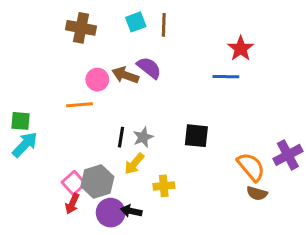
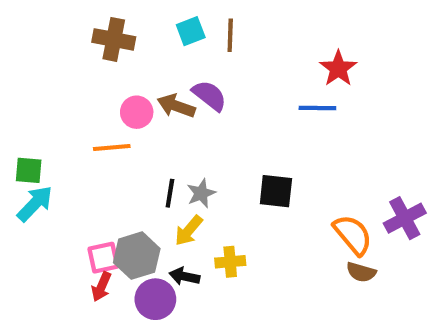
pink square: (74, 183) -> (103, 258), turned 30
black arrow: (131, 211) -> (184, 276), moved

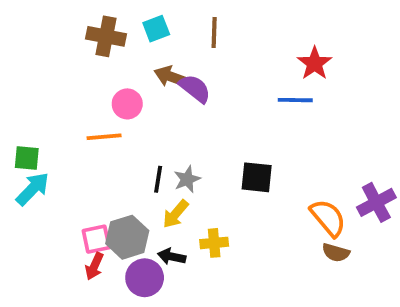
cyan square: (191, 31) -> (156, 29), moved
brown arrow: (176, 106) -> (172, 77), moved

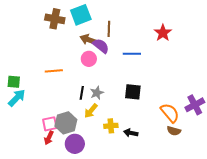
cyan square: (156, 29) -> (81, 15), size x1.5
brown line: (214, 32) -> (109, 29), moved
blue line: (295, 100) -> (132, 54), moved
pink circle: (127, 104) -> (89, 59), moved
black arrow: (172, 256) -> (131, 133), moved

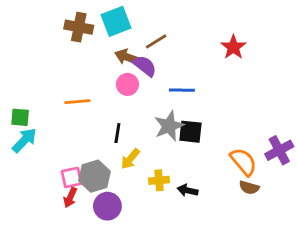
brown line: (109, 29) -> (156, 41), turned 56
blue line: (132, 54) -> (182, 90), moved
gray star: (97, 93) -> (169, 126), moved, size x1.5

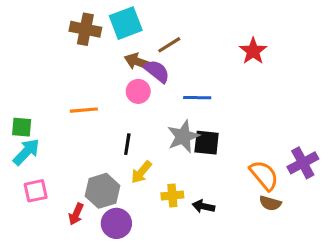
pink square: (72, 177) -> (36, 191), moved

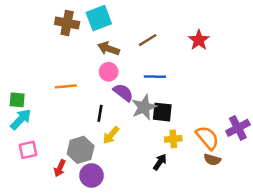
brown line: (169, 45) -> (148, 40), moved
purple semicircle: (157, 71) -> (123, 93), moved
yellow cross: (172, 195) -> (173, 139), moved
black arrow: (203, 206) -> (160, 162), turned 112

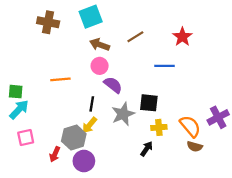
brown cross: (67, 23) -> (48, 22), moved
blue line: (155, 77) -> (164, 66), moved
gray star: (144, 107) -> (123, 114), moved
yellow arrow: (111, 135) -> (89, 125), moved

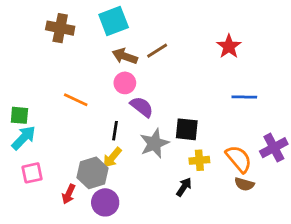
brown line: (135, 37) -> (157, 51), moved
blue line: (164, 66) -> (244, 97), moved
orange line: (60, 79) -> (76, 100), turned 30

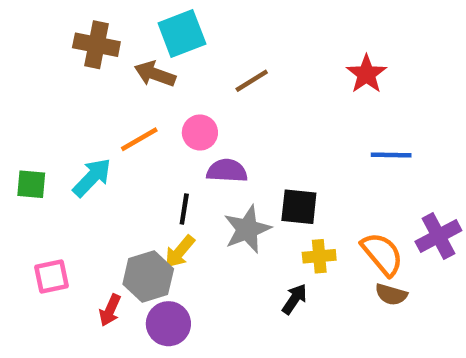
brown arrow: (125, 56) -> (155, 74), moved
orange line: (76, 100) -> (139, 139), moved, turned -55
purple semicircle: (142, 107) -> (227, 171), turned -35
cyan arrow: (24, 138) -> (92, 177), moved

